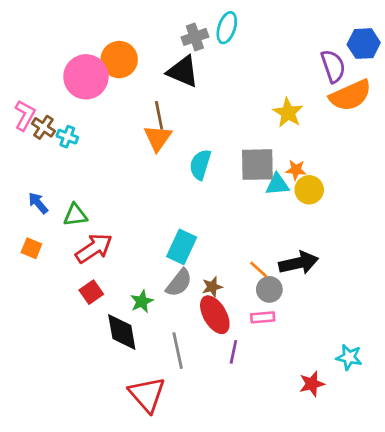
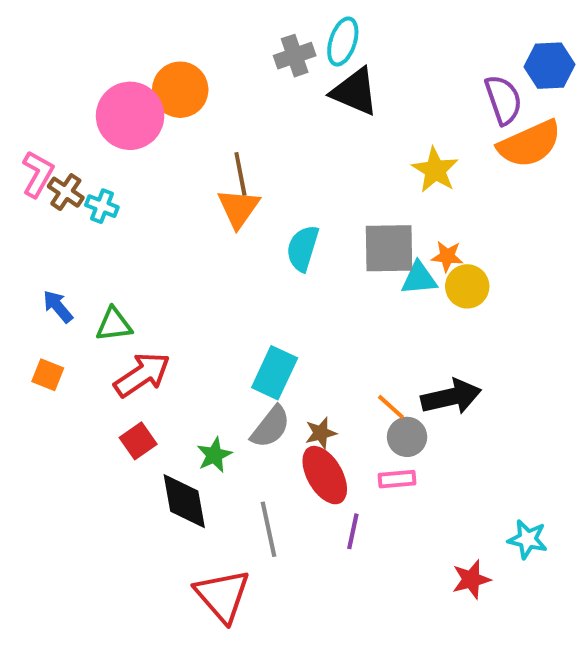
black triangle: (183, 72) -> (355, 92), moved

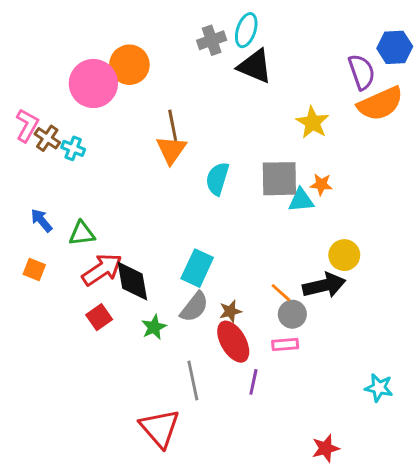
yellow circle: (467, 286) -> (344, 255), moved
black diamond: (184, 501) -> (132, 281), moved
red star: (471, 579) -> (326, 448), moved

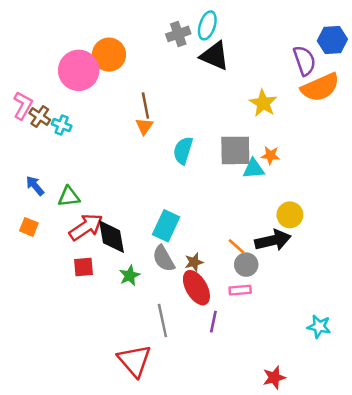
orange triangle: (171, 150) -> (144, 126), size x0.7
gray semicircle: (194, 307) -> (164, 259), turned 112
red square: (99, 317) -> (83, 267), turned 30

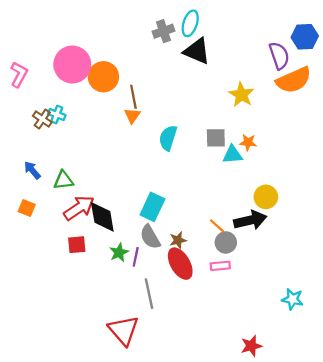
orange circle: (109, 55) -> (103, 77), moved
pink L-shape: (23, 106) -> (19, 75), moved
brown cross: (40, 116) -> (42, 119), moved
gray square: (235, 150) -> (216, 138), size x0.7
purple line: (213, 322) -> (136, 257), moved

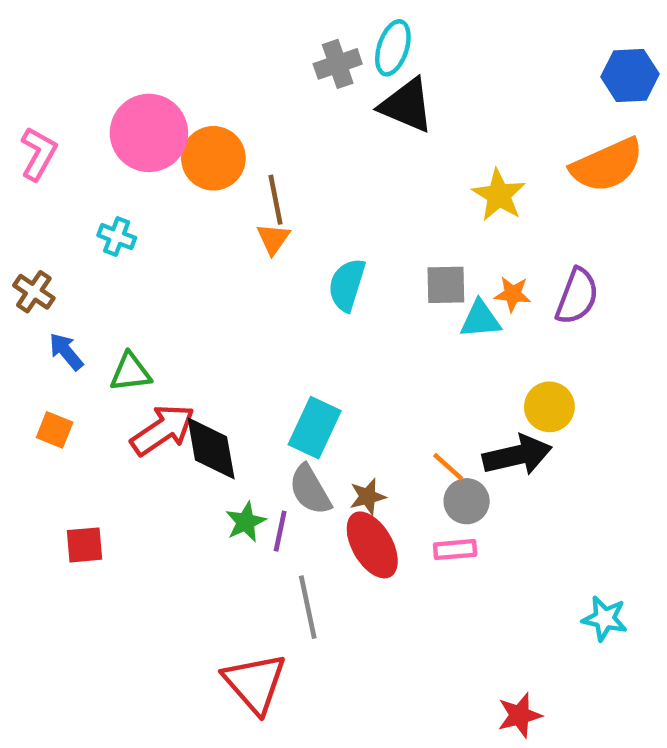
purple semicircle: (279, 56) -> (577, 296), moved, turned 40
brown cross: (42, 119) -> (34, 292), moved
red square: (77, 245) -> (84, 545), moved

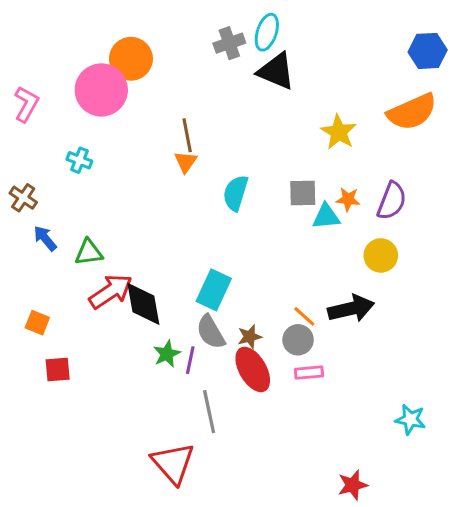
orange circle: (213, 158) -> (131, 59), moved
yellow circle: (549, 407) -> (381, 255), moved
orange square: (55, 430) -> (37, 323), moved
gray circle: (467, 501) -> (298, 340), moved

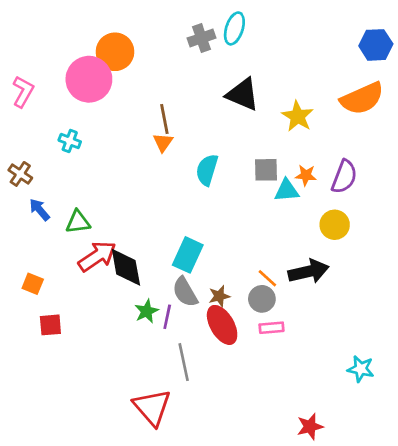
black triangle: (276, 71) -> (243, 94), moved

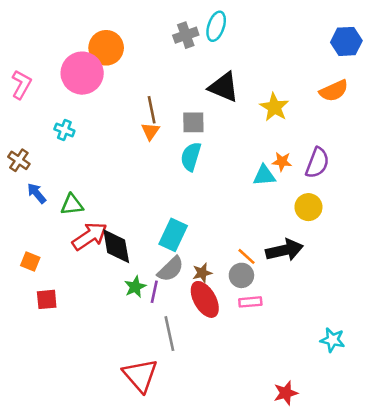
orange semicircle: (362, 98) -> (334, 91), size x0.7
gray square: (266, 170) -> (193, 122), moved
gray semicircle: (185, 292) -> (171, 269), turned -104

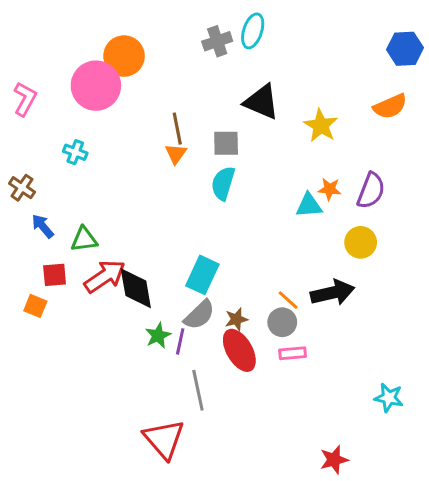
red square: (47, 299) -> (55, 275), moved

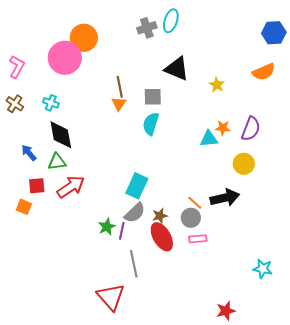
yellow star: (321, 126) -> (217, 85), size x0.7
brown cross: (22, 188) -> (15, 104), moved
black diamond: (136, 288) -> (61, 135), moved

